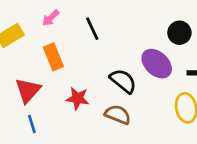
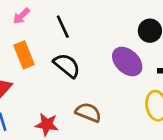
black semicircle: (123, 81) -> (67, 66), moved
red star: (78, 98) -> (47, 124), moved

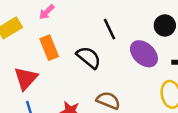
black line: (63, 27) -> (109, 29), moved

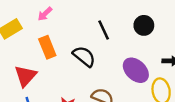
black circle: (165, 25) -> (144, 25), moved
purple ellipse: (144, 54) -> (136, 70), moved

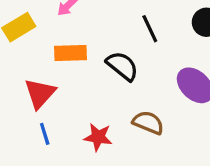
orange rectangle: (47, 47) -> (71, 53), turned -70

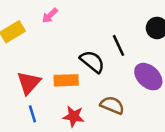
black line: (150, 29) -> (118, 45), moved
orange rectangle: (71, 53) -> (66, 80), moved

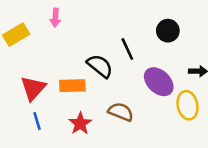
pink arrow: (50, 16) -> (55, 18), turned -42
red star: (74, 116) -> (80, 124), turned 30

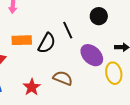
black semicircle: (100, 66) -> (47, 43), turned 80
orange rectangle: (72, 86) -> (22, 40), moved

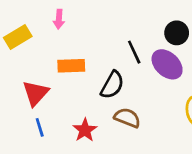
black semicircle: (47, 43) -> (112, 85), moved
purple ellipse: (92, 55) -> (167, 64), moved

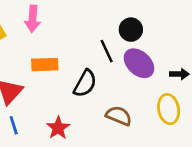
pink arrow: (59, 19) -> (33, 19), size x1.4
black circle: (177, 33) -> (131, 30), moved
brown semicircle: (127, 118) -> (119, 116), moved

